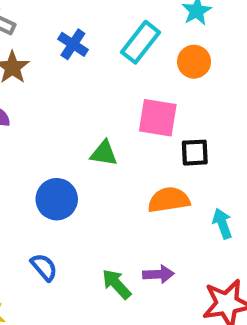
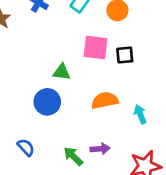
black square: (195, 153) -> (125, 55), moved
blue circle: (57, 199) -> (47, 102), moved

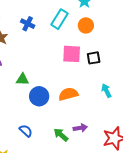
green triangle: (62, 72) -> (22, 79), moved
orange semicircle: (105, 100) -> (68, 94), moved
cyan arrow: (140, 114) -> (106, 91), moved

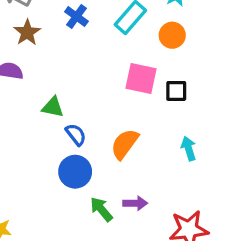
orange semicircle: (68, 94) -> (125, 144), turned -48
blue circle: (39, 96) -> (75, 172), moved
blue semicircle: (26, 131) -> (76, 135), moved

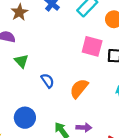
green triangle: (53, 107) -> (21, 61), moved, turned 32
blue circle: (75, 172) -> (25, 118), moved

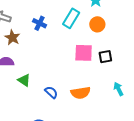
orange semicircle: (79, 88) -> (81, 93), turned -126

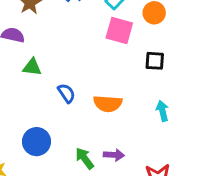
pink square: (84, 53) -> (119, 30), moved
green triangle: (24, 80) -> (32, 67), turned -40

